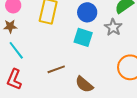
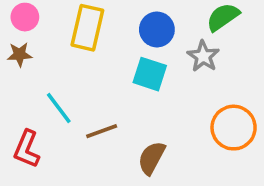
cyan line: (16, 50) -> (59, 108), moved
brown semicircle: (84, 84) -> (152, 158), turned 78

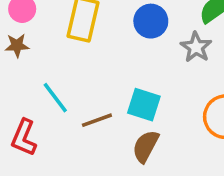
cyan square: (150, 74) -> (144, 105), moved

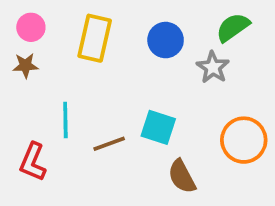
cyan line: (55, 98) -> (65, 120), turned 36
brown semicircle: (146, 146) -> (182, 176), moved, turned -56

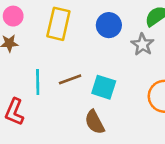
brown line: (109, 144) -> (70, 79), moved
brown semicircle: (182, 176) -> (95, 122), moved

